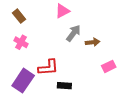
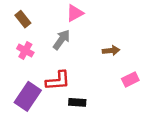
gray arrow: (73, 33) -> (62, 40), moved

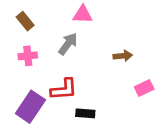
pink triangle: (75, 13) -> (83, 14), turned 30
pink cross: (25, 51) -> (28, 56), turned -35

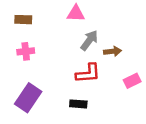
brown rectangle: (25, 21) -> (23, 20), turned -49
gray arrow: (68, 44) -> (89, 40), moved
red L-shape: (64, 89) -> (88, 73), moved

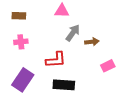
red L-shape: (88, 73) -> (56, 60), moved
black rectangle: (78, 104) -> (64, 85), size x1.5

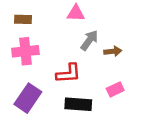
pink cross: (21, 42) -> (25, 51), size x1.5
pink rectangle: (108, 66) -> (115, 89), moved

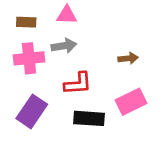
pink triangle: (76, 13) -> (67, 15), moved
gray arrow: (89, 40) -> (64, 46), moved, turned 45
pink rectangle: (115, 89) -> (131, 102), size x1.5

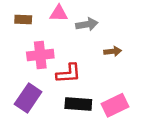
gray arrow: (64, 46) -> (87, 24), moved
pink cross: (29, 58) -> (40, 55), moved
pink rectangle: (131, 102) -> (115, 105), moved

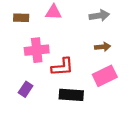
gray arrow: (87, 24) -> (99, 16), moved
purple rectangle: (28, 98) -> (26, 89), size x0.6
pink rectangle: (115, 105) -> (105, 76), moved

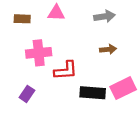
pink rectangle: (105, 76) -> (123, 88), moved
black rectangle: (71, 95) -> (93, 93), moved

